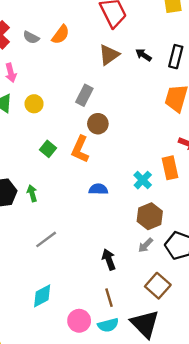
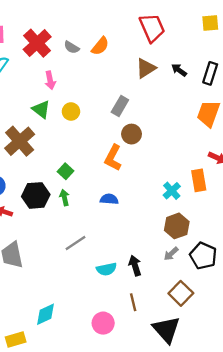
green square: (48, 149) -> (66, 171), moved
blue semicircle: (98, 189) -> (109, 199), moved
cyan diamond: (42, 296) -> (45, 314), moved
cyan semicircle: (108, 325) -> (106, 269), moved

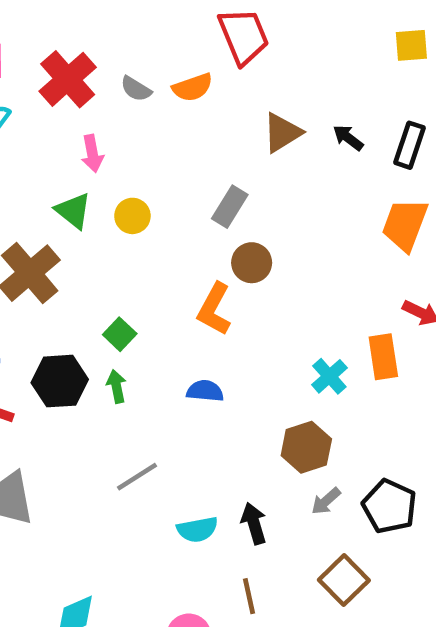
red trapezoid: (152, 28) -> (243, 36), moved
orange semicircle: (100, 46) -> (193, 87), turned 30
brown hexagon: (177, 226) -> (306, 447), moved

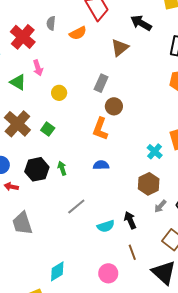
gray semicircle: (136, 89) -> (51, 23), moved, turned 72
black arrow: (348, 138) -> (141, 23), moved, size x1.5
green triangle: (73, 211) -> (18, 82), moved
green square: (120, 334) -> (48, 129), moved

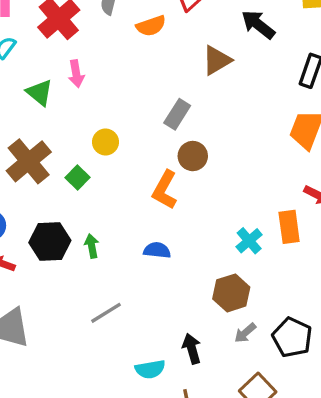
yellow circle: (59, 93) -> (105, 142), moved
cyan semicircle: (106, 226) -> (150, 369), moved

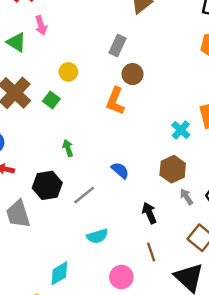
black hexagon: (50, 242) -> (47, 185), moved
blue semicircle: (157, 250) -> (120, 170), moved, turned 42
gray arrow: (245, 333) -> (186, 197), turned 105
cyan semicircle: (150, 369) -> (97, 236), moved

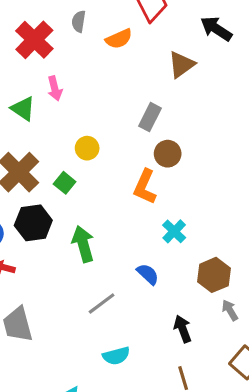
cyan cross: (181, 130) -> (174, 231), moved
green arrow: (68, 148) -> (83, 244), size x1.6
black hexagon: (47, 185) -> (33, 223), moved

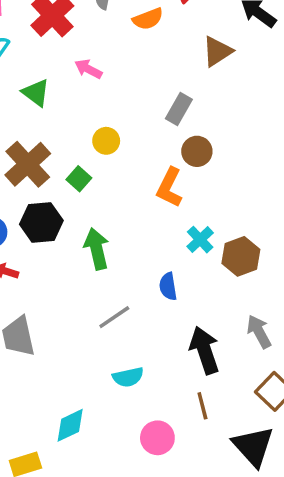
pink arrow: (55, 88) -> (88, 69), moved, turned 130
blue semicircle: (148, 274) -> (168, 286), turned -145
brown hexagon: (214, 275) -> (241, 256), moved
gray arrow: (230, 310) -> (259, 332), size x1.4
black arrow: (183, 329) -> (205, 350), size x1.5

